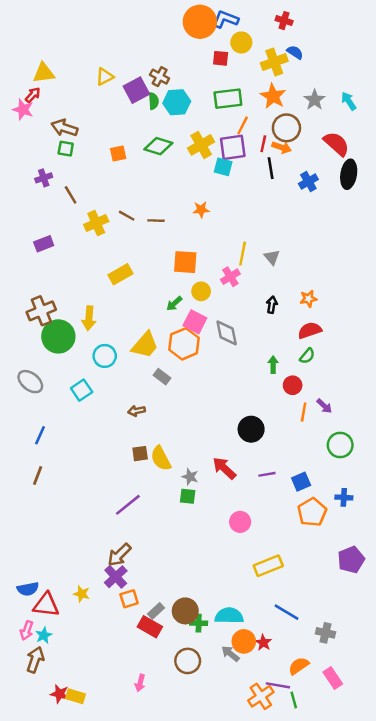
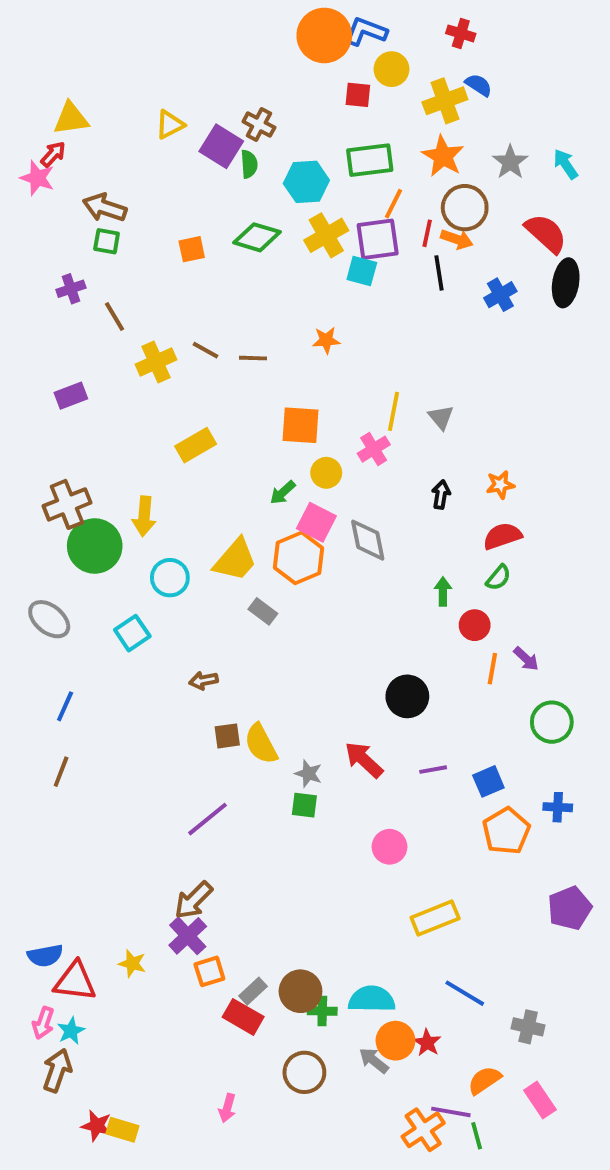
purple square: (136, 90) -> (221, 146), turned -30
cyan hexagon: (177, 102) -> (306, 182), moved
brown arrow: (136, 411) -> (204, 681), moved

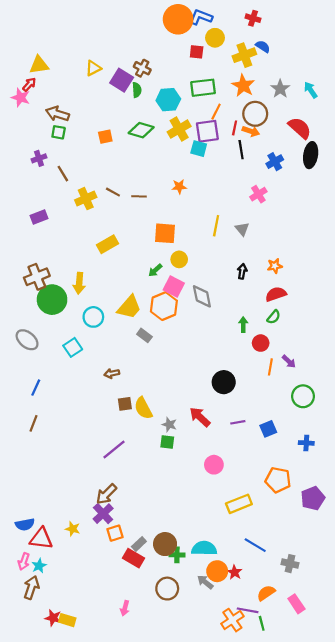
pink cross: (374, 449) -> (258, 194), moved
orange pentagon: (506, 831) -> (278, 480), moved, turned -30

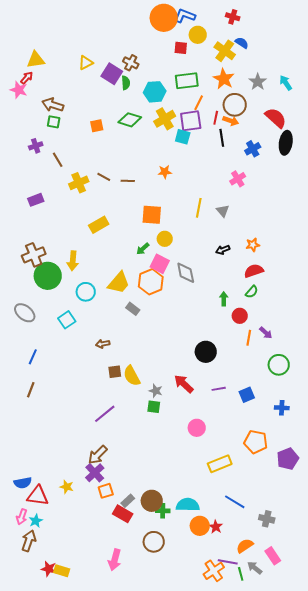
yellow cross: (244, 55) -> (225, 51), turned -35
black arrow: (242, 271) -> (223, 250), turned -120
gray arrow: (205, 582) -> (255, 568), moved
pink arrow: (125, 608) -> (115, 560), size x1.5

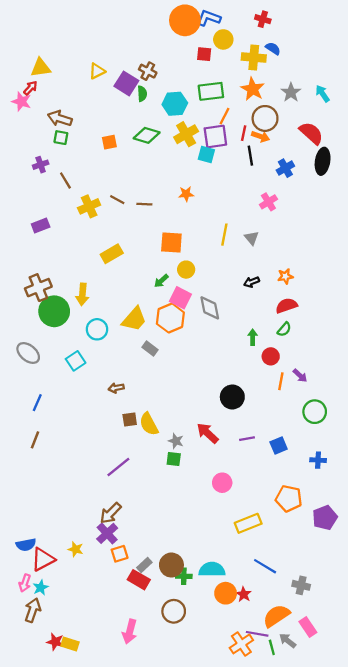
yellow cross: (225, 51) -> (254, 58), turned -30
red triangle: (38, 496) -> (43, 559), turned -35
orange semicircle: (245, 546) -> (276, 616), size x1.4

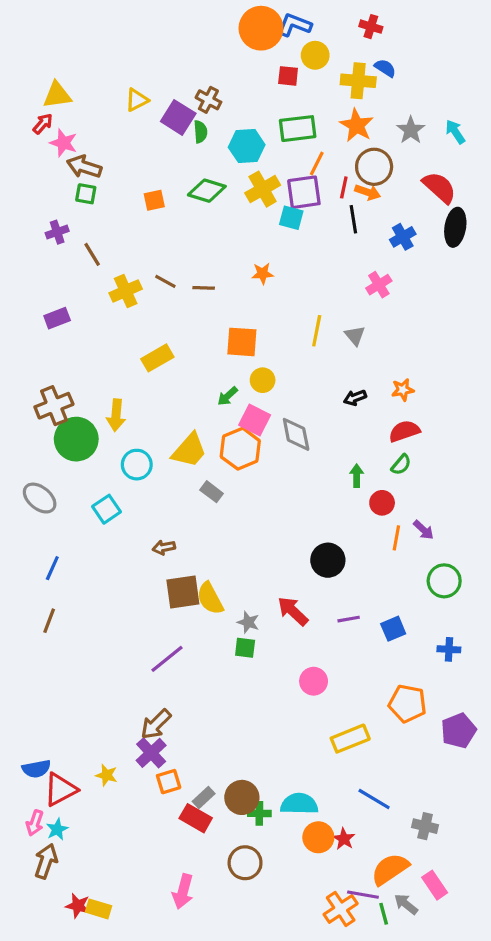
pink star: (21, 102) -> (63, 143), moved
brown square: (130, 420) -> (183, 592), size x1.6

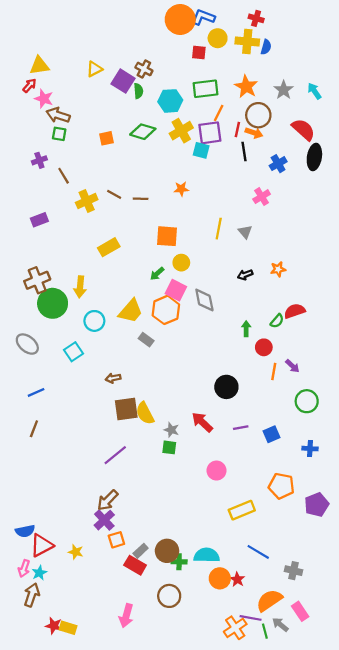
blue semicircle: (385, 68) -> (266, 47), turned 72
yellow cross: (358, 81) -> (247, 41), moved
red semicircle: (404, 431) -> (295, 311), moved
blue line: (52, 568) -> (36, 392), turned 42
yellow star: (106, 775) -> (76, 552), moved

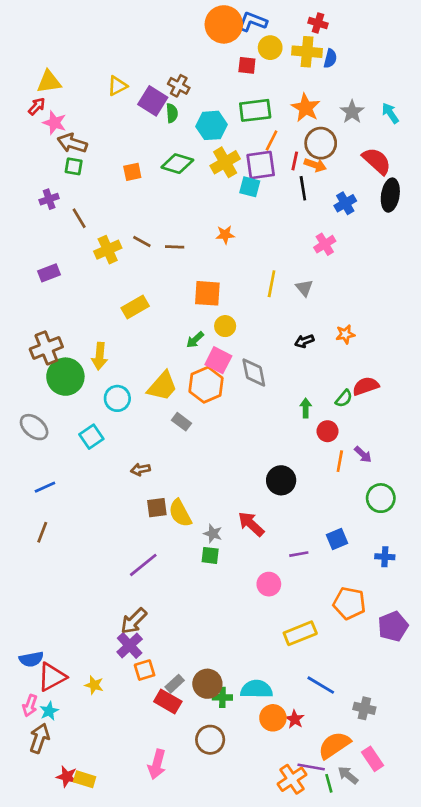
brown square: (126, 409) -> (157, 508), size x0.7
purple line: (241, 428) -> (299, 554), moved

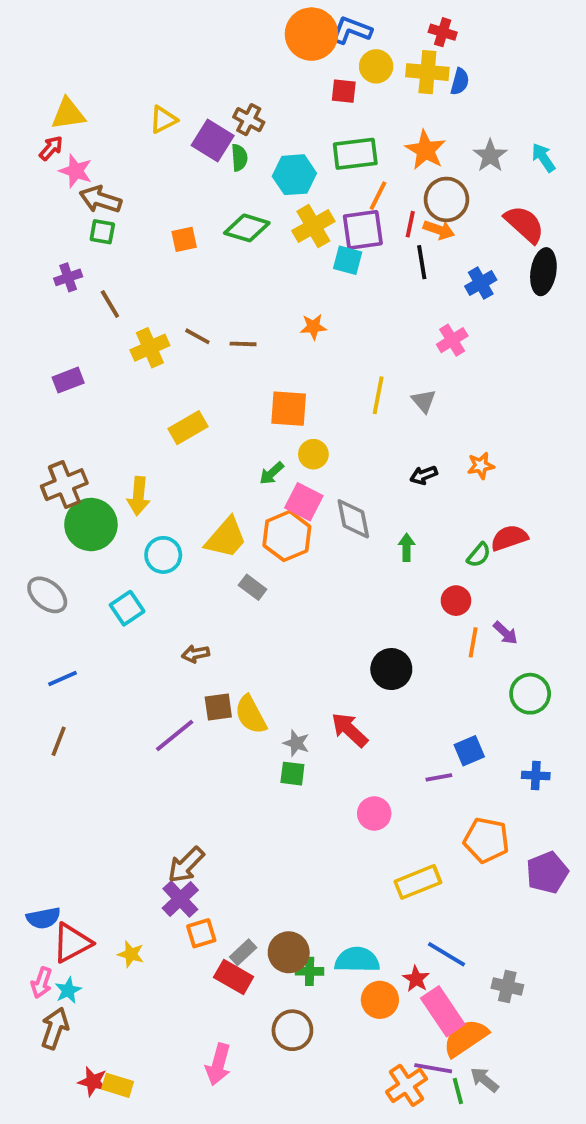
green arrow: (306, 408) -> (407, 547), moved
purple line: (299, 554) -> (439, 777), moved
purple line: (143, 565) -> (175, 736), moved
red star: (295, 719) -> (416, 979), moved
pink rectangle: (373, 759) -> (443, 1011), moved, size x1.4

